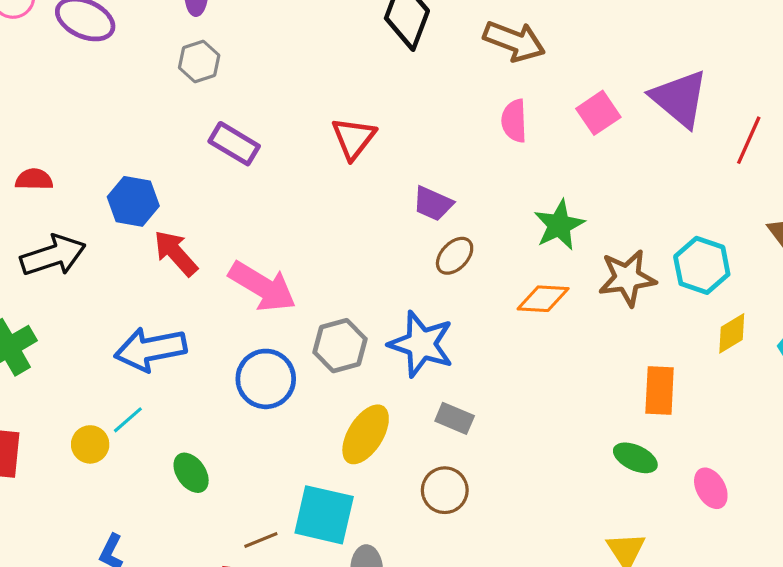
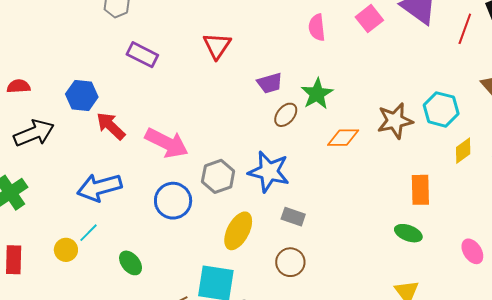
purple trapezoid: (433, 204) -> (270, 83), turned -36
green star: (559, 225) -> (317, 94), moved
pink ellipse: (711, 488) -> (472, 251), moved

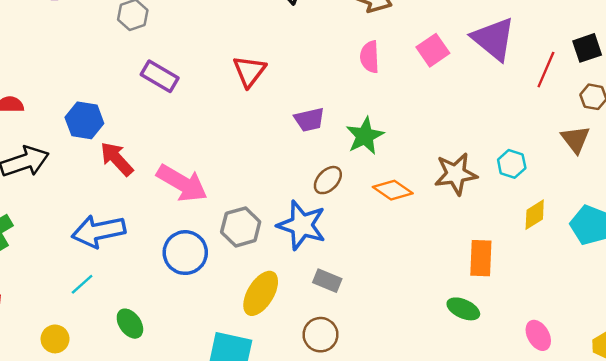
cyan hexagon: (441, 109) -> (512, 164), size x0.7
brown ellipse: (286, 115) -> (328, 180), moved
orange diamond: (343, 138) -> (393, 190), turned 32
yellow circle: (66, 250) -> (55, 339), moved

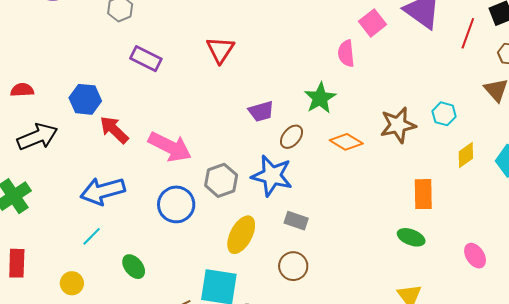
pink semicircle: (370, 57) -> (346, 53), moved
purple trapezoid: (309, 120) -> (261, 111), moved

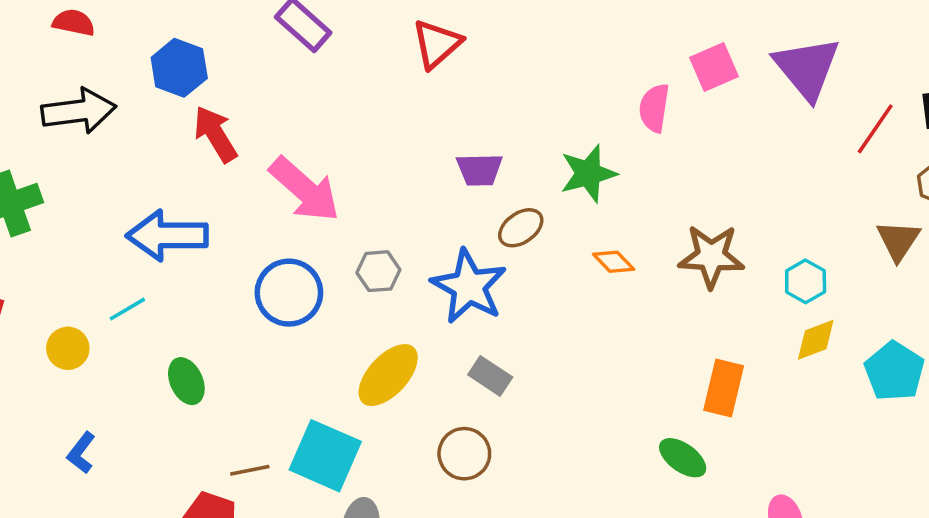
cyan hexagon: (444, 114) -> (806, 281), moved
orange diamond: (346, 142) -> (614, 262), size x0.7
gray hexagon: (221, 180) -> (378, 271), size x0.7
yellow circle: (72, 283) -> (68, 348), moved

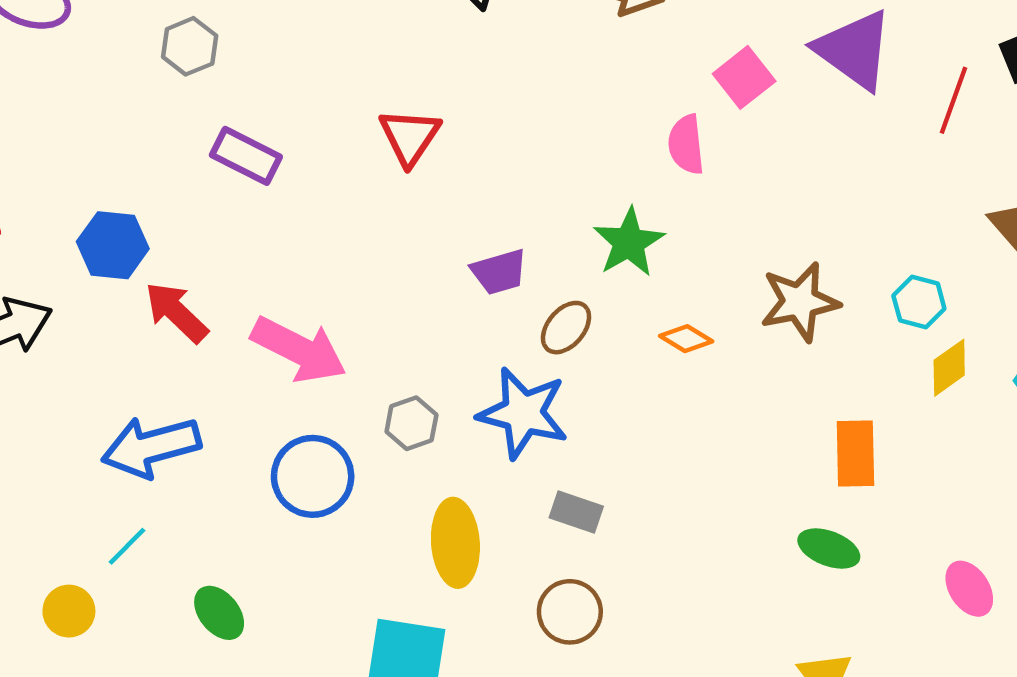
yellow ellipse: (388, 375) -> (455, 543), turned -32

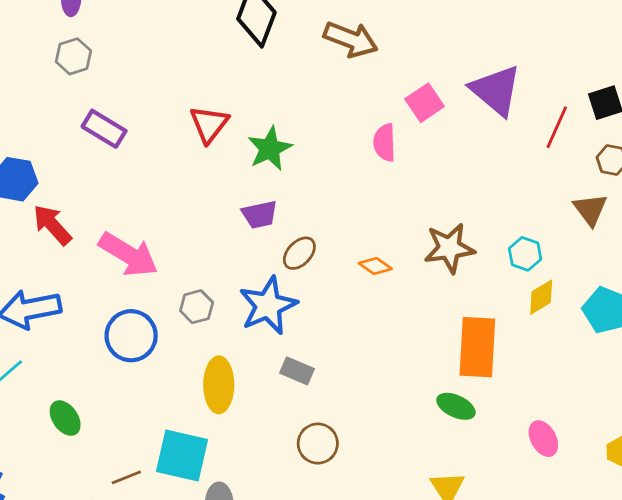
green star: (629, 242) -> (270, 149), moved
blue star: (523, 413) -> (268, 306), turned 30
orange rectangle: (855, 453) -> (477, 347), size x1.4
brown circle: (570, 612) -> (318, 444), moved

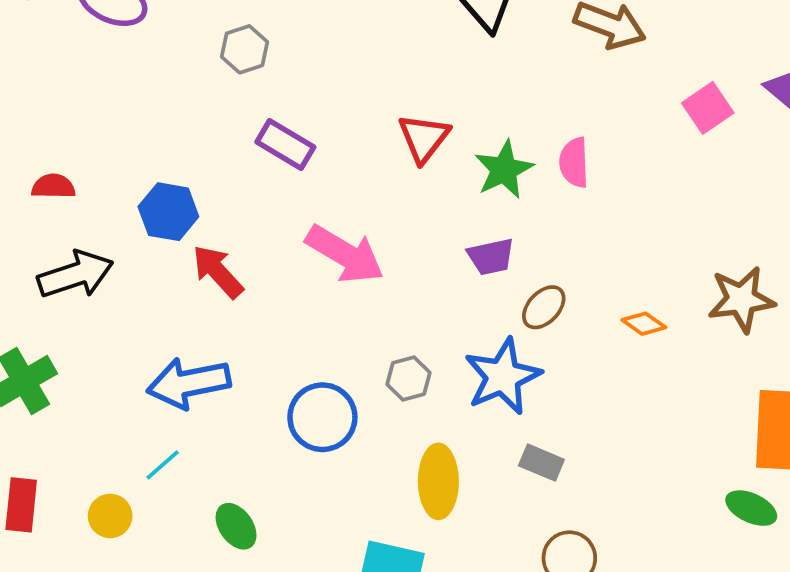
pink semicircle: (385, 143) -> (574, 162), moved
pink arrow: (128, 254) -> (345, 254), moved

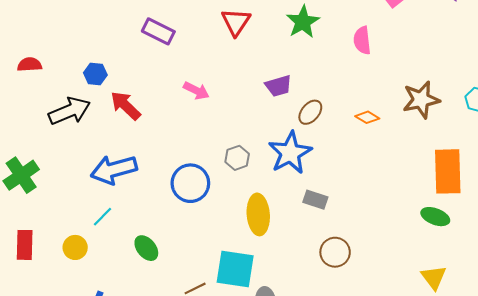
pink semicircle: (574, 162) -> (362, 40), moved
green star: (504, 170) -> (303, 22), moved
blue hexagon: (168, 212) -> (95, 74), size x0.7
pink arrow: (345, 254) -> (196, 91), size x0.6
black arrow: (76, 275) -> (70, 111), moved

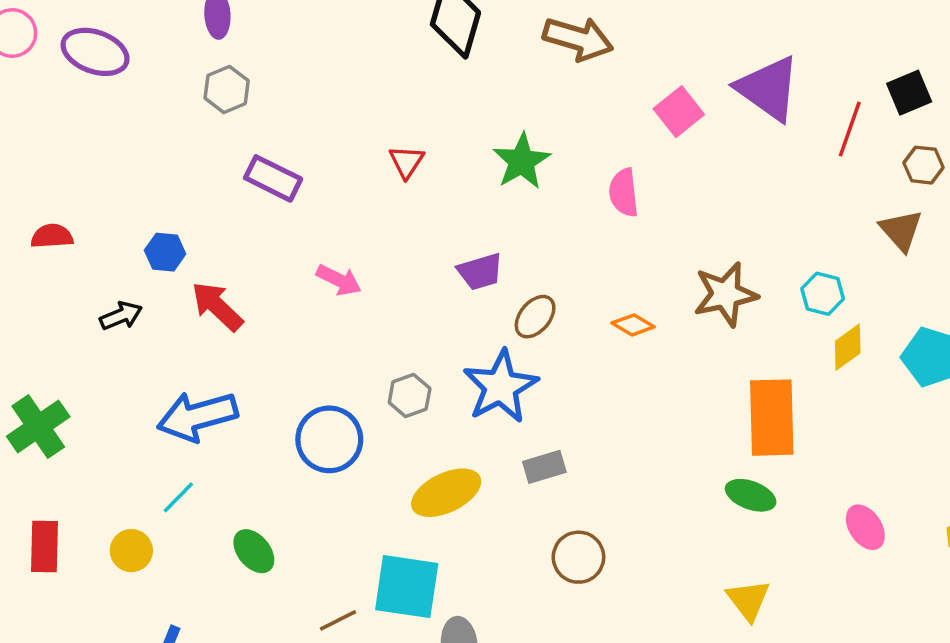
red triangle: (236, 22) -> (406, 162), size x0.7
black arrow: (70, 111) -> (121, 316), size x0.6
gray rectangle: (315, 200) -> (544, 467), turned -35
yellow ellipse: (258, 214) -> (446, 493), turned 69

